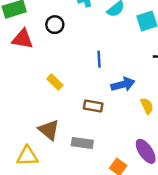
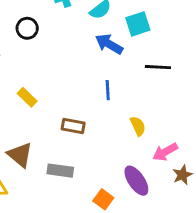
blue line: (99, 59) -> (108, 90), moved
blue arrow: (123, 84) -> (109, 44), moved, turned -135

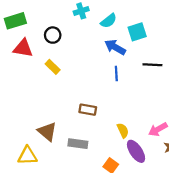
blue line: (108, 90) -> (116, 73), moved
yellow rectangle: (27, 97) -> (53, 67), moved
yellow semicircle: (138, 126) -> (123, 130), moved

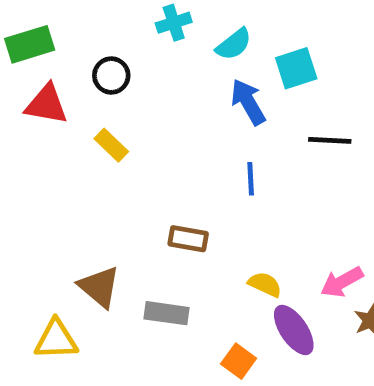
blue arrow: (115, 47) -> (248, 102), turned 30
blue line: (116, 73) -> (251, 179), moved
yellow semicircle: (123, 130) -> (265, 284), turned -40

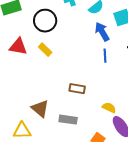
black circle: (111, 75) -> (45, 21), size x1.5
red triangle: (46, 104) -> (18, 47), moved
blue line: (251, 179) -> (105, 56), moved

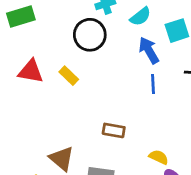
black circle: (45, 21) -> (90, 35), moved

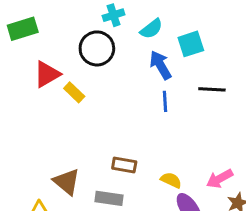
red triangle: (31, 71) -> (47, 74), moved, turned -40
brown rectangle: (114, 130) -> (124, 165), moved

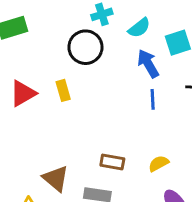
red triangle: (47, 74) -> (23, 93), moved
yellow rectangle: (74, 92) -> (63, 90), turned 30
yellow semicircle: (171, 180) -> (159, 164), moved, turned -54

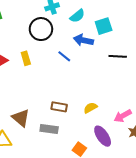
blue arrow: (148, 64) -> (83, 40), turned -48
blue line: (153, 99) -> (64, 56), moved, turned -48

